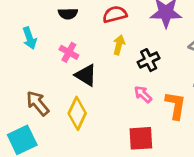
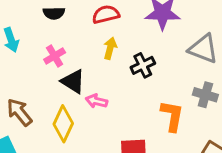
pink cross: (69, 52) -> (55, 56), turned 30
pink arrow: (143, 94) -> (96, 101), moved, turned -30

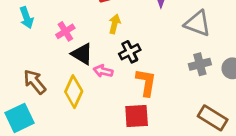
black cross: (143, 65) -> (130, 52), moved
gray cross: (205, 95) -> (200, 64), turned -30
orange L-shape: (172, 116) -> (146, 82), moved

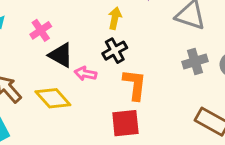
yellow arrow: (115, 24) -> (115, 18), moved
yellow diamond: (74, 92) -> (53, 98), turned -64

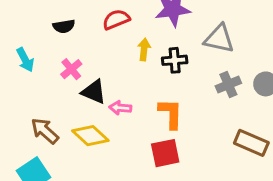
black cross: (115, 51) -> (175, 60), moved, turned 30

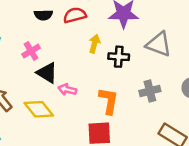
black semicircle: (64, 26) -> (43, 15), moved
gray cross: (228, 85) -> (150, 91), moved

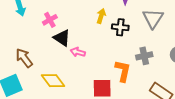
gray triangle: (159, 44) -> (153, 18), turned 40
orange L-shape: (109, 101) -> (123, 71), moved
yellow diamond: (39, 109) -> (53, 81), moved

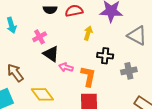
gray triangle: (153, 18) -> (137, 35), turned -35
black cross: (120, 27) -> (105, 56), moved
orange L-shape: (123, 71) -> (88, 76), moved

